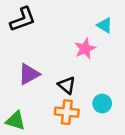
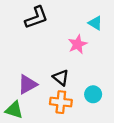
black L-shape: (23, 19) -> (36, 18), moved
purple triangle: (29, 74) -> (27, 84), moved

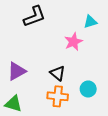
cyan triangle: (95, 23) -> (90, 22), turned -48
purple triangle: (27, 84) -> (17, 71), moved

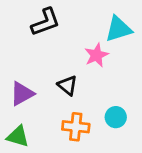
cyan triangle: (90, 22) -> (118, 29), size x1.5
black triangle: (58, 73) -> (68, 85), moved

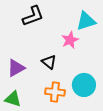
cyan circle: (116, 117) -> (84, 85), size x1.5

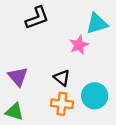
black triangle: (49, 62) -> (62, 78), moved
purple triangle: (16, 68) -> (18, 77), turned -42

